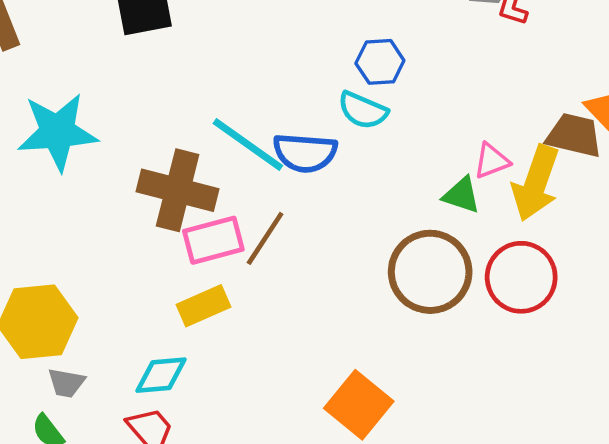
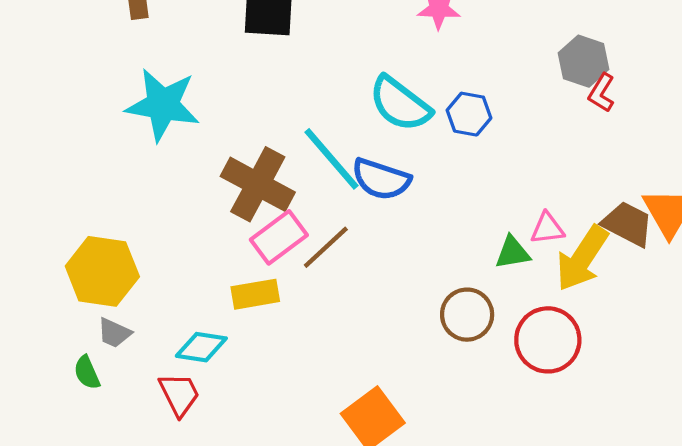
cyan semicircle: (363, 110) -> (400, 104), moved, size x1.4
green triangle: (461, 195) -> (513, 252), turned -42
pink rectangle: (213, 240) -> (279, 237), turned -36
brown circle: (430, 272) -> (467, 315), size x0.7

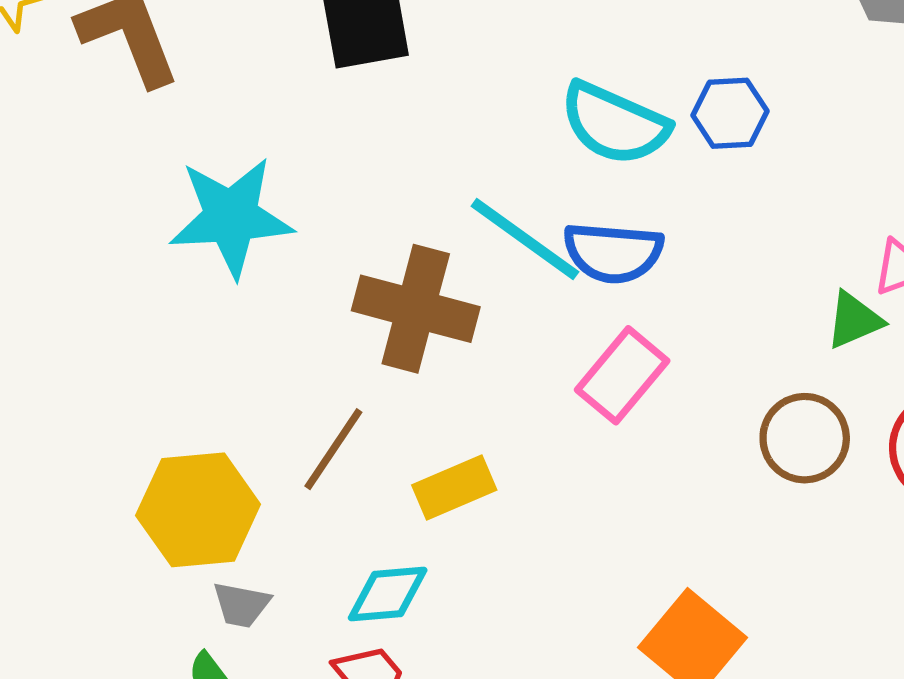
pink rectangle: (279, 237) -> (622, 375), moved
brown line: (326, 247) -> (333, 449), moved

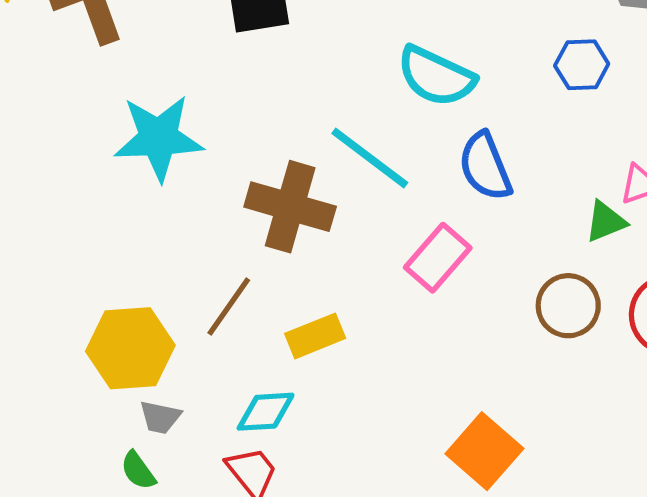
blue hexagon: (730, 113) -> (582, 65), moved
blue semicircle: (613, 252) -> (485, 166), moved, turned 62

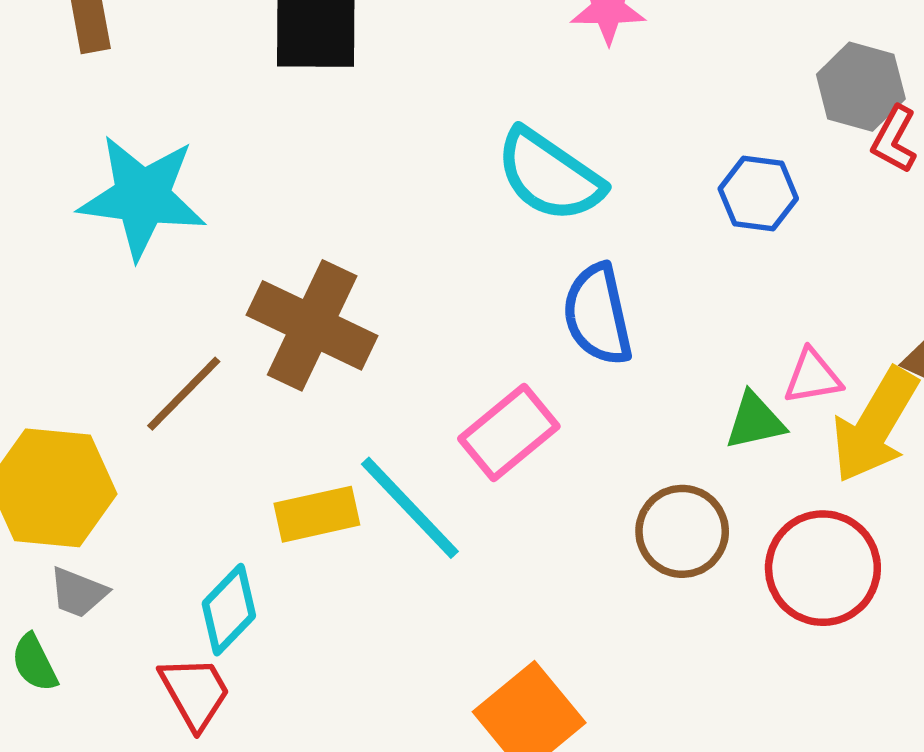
cyan line: (370, 158) -> (410, 508), moved
brown line: (229, 307) -> (184, 394), moved
cyan diamond: (266, 412) -> (229, 610), turned -52

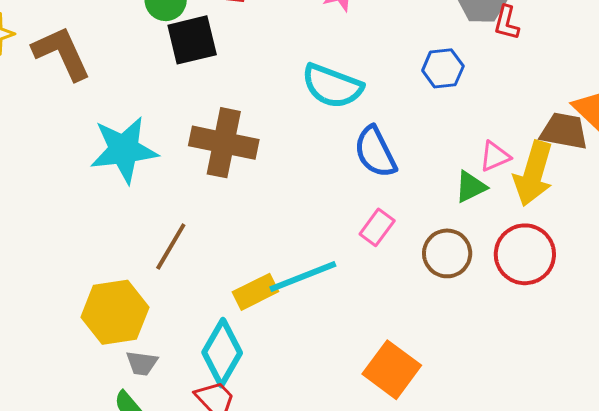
brown cross: (312, 325) -> (224, 143), moved
pink rectangle: (509, 433) -> (377, 227), moved, size x0.7
cyan line: (410, 508) -> (303, 276), turned -54
cyan diamond: (229, 610) -> (222, 353), size x1.4

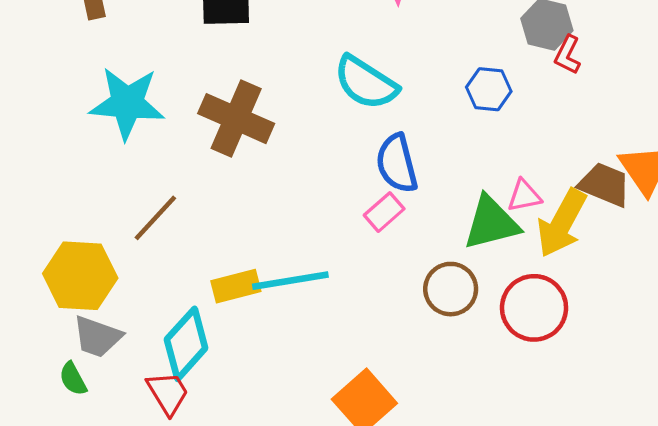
green triangle: (471, 187) -> (491, 223), size x1.6
pink rectangle: (377, 227) -> (384, 212), moved
gray trapezoid: (142, 363) -> (97, 337), size x1.4

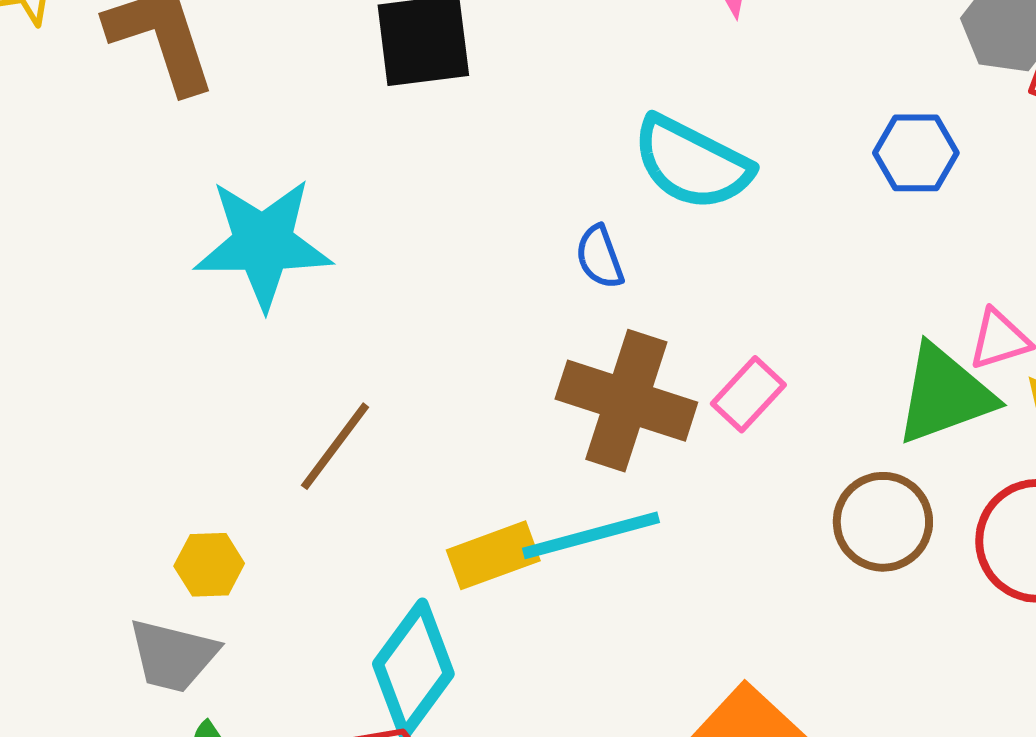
brown cross: (236, 119) -> (626, 401), moved
blue semicircle: (397, 163) -> (600, 257), moved, size x0.6
yellow hexagon: (80, 276) -> (209, 565), size x0.5
gray trapezoid: (97, 337) -> (173, 656), moved

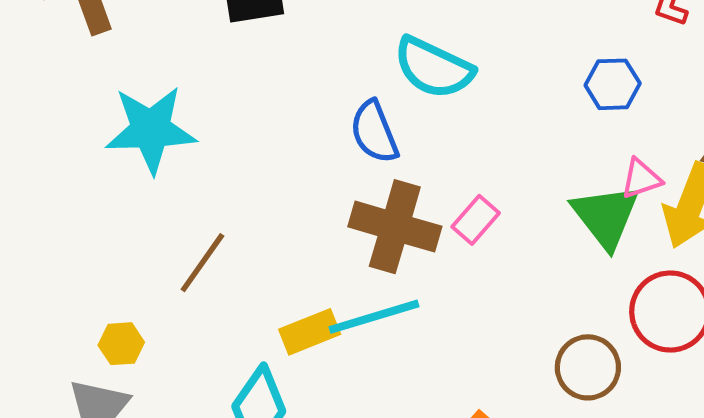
blue hexagon: (916, 153) -> (613, 84), moved
blue semicircle: (600, 257) -> (374, 132), size x1.5
green triangle: (945, 394) -> (606, 216), turned -46
brown circle: (883, 522) -> (588, 367), moved

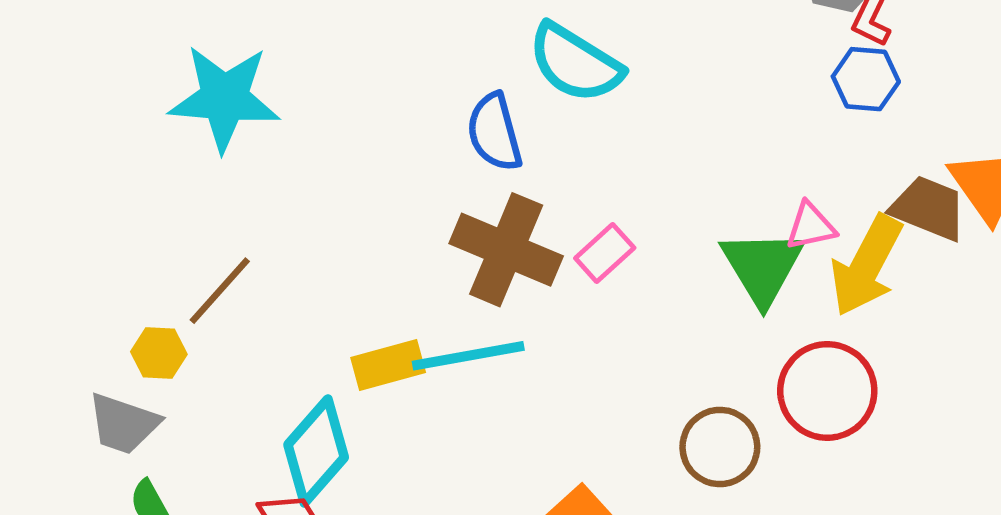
blue hexagon: (613, 84) -> (866, 79), moved
brown line: (202, 263) -> (220, 291), moved

